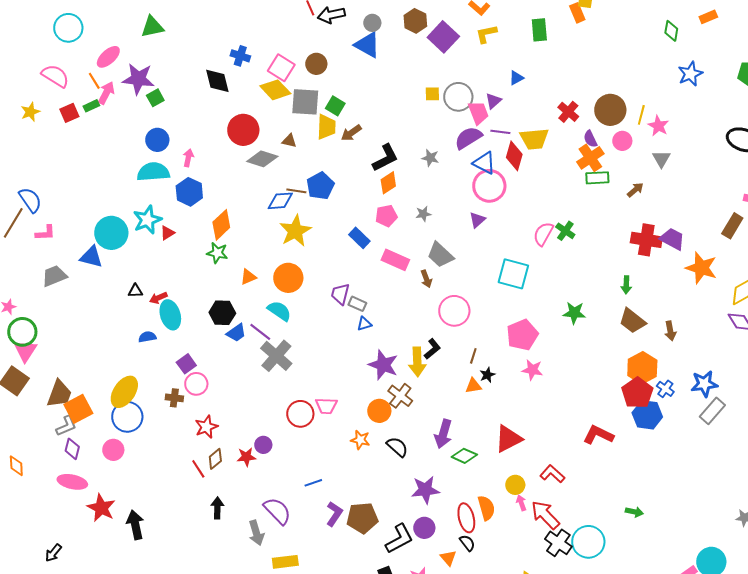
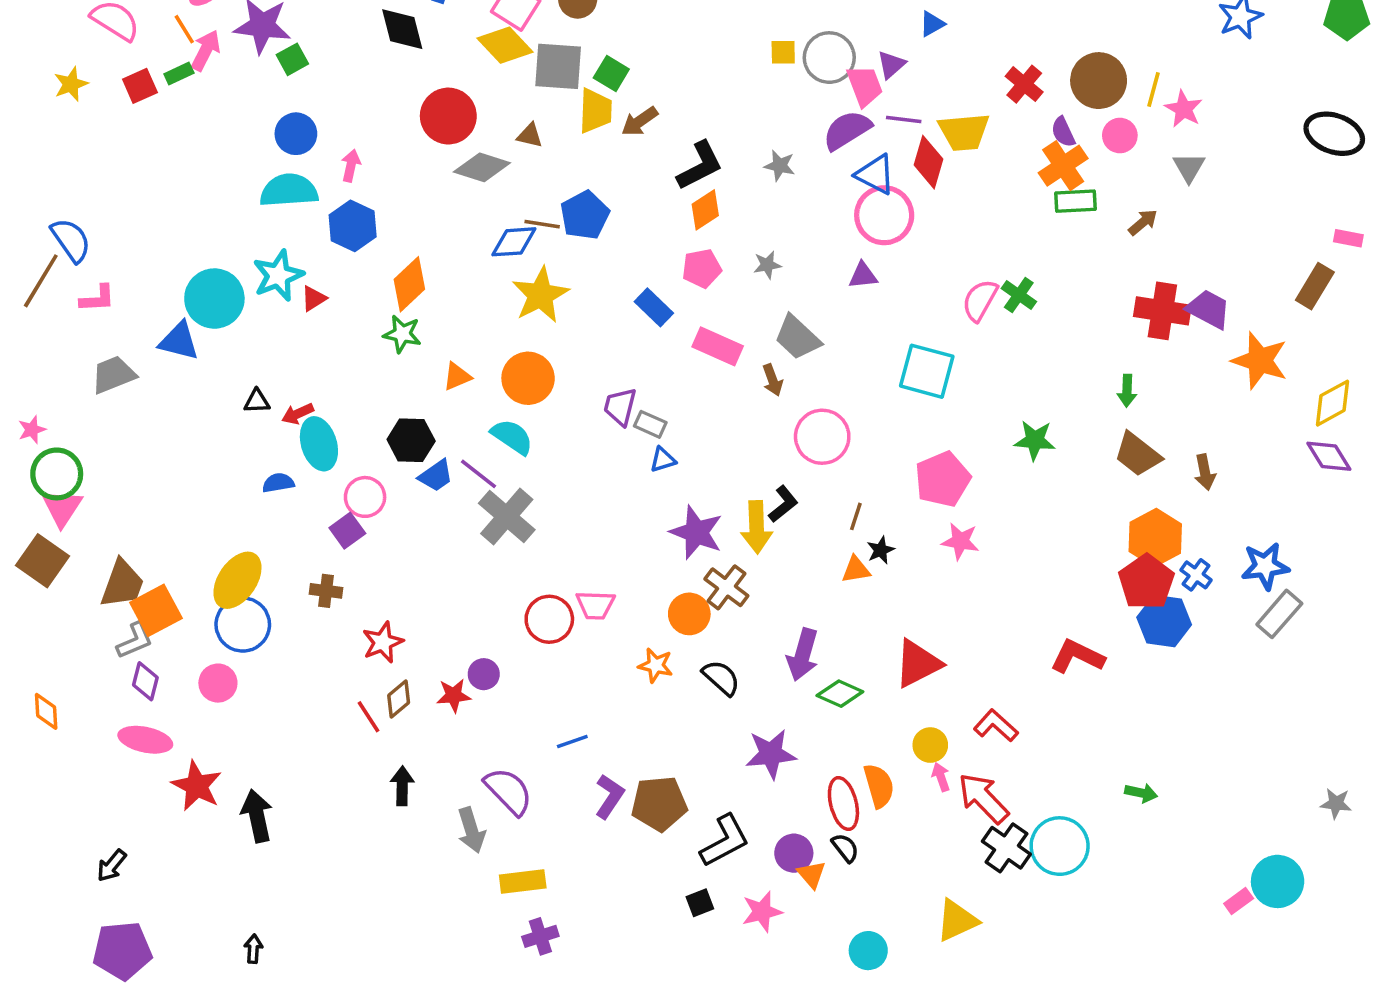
purple triangle: (477, 220) -> (863, 275), turned 36
pink circle: (196, 384) -> (365, 497), moved
purple circle: (424, 528) -> (794, 853), moved

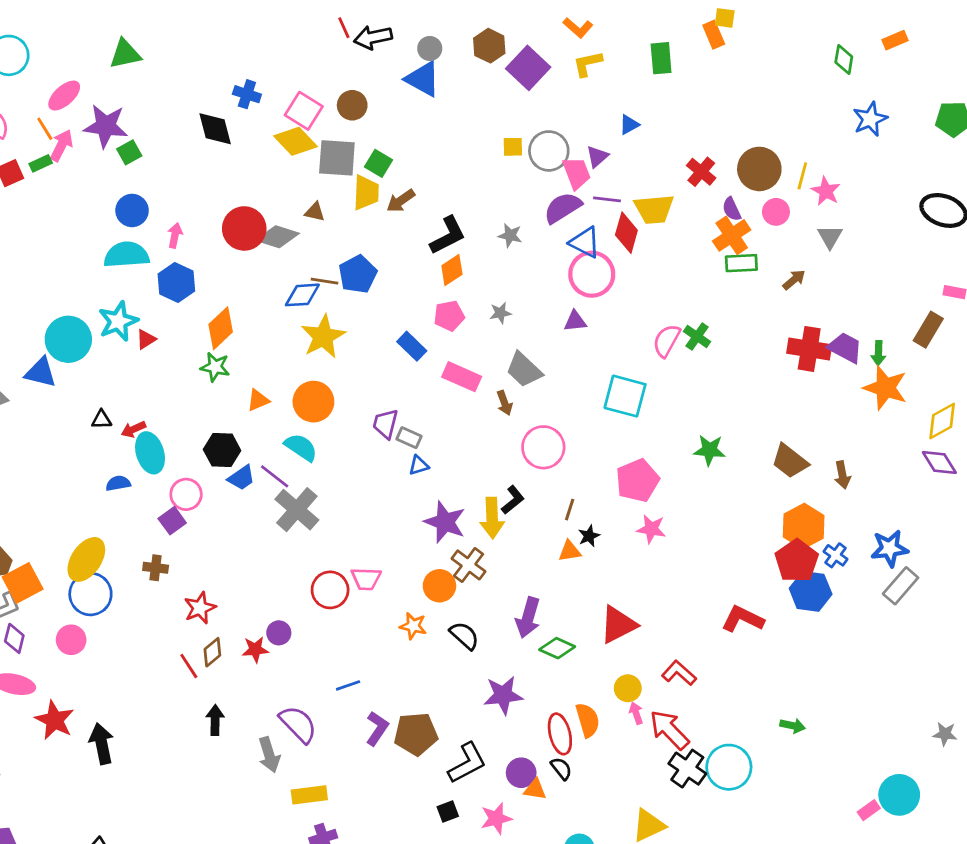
red circle: (448, 116) -> (244, 228), moved
green arrow: (1127, 391) -> (878, 353), moved
orange triangle: (812, 874) -> (535, 789), turned -40

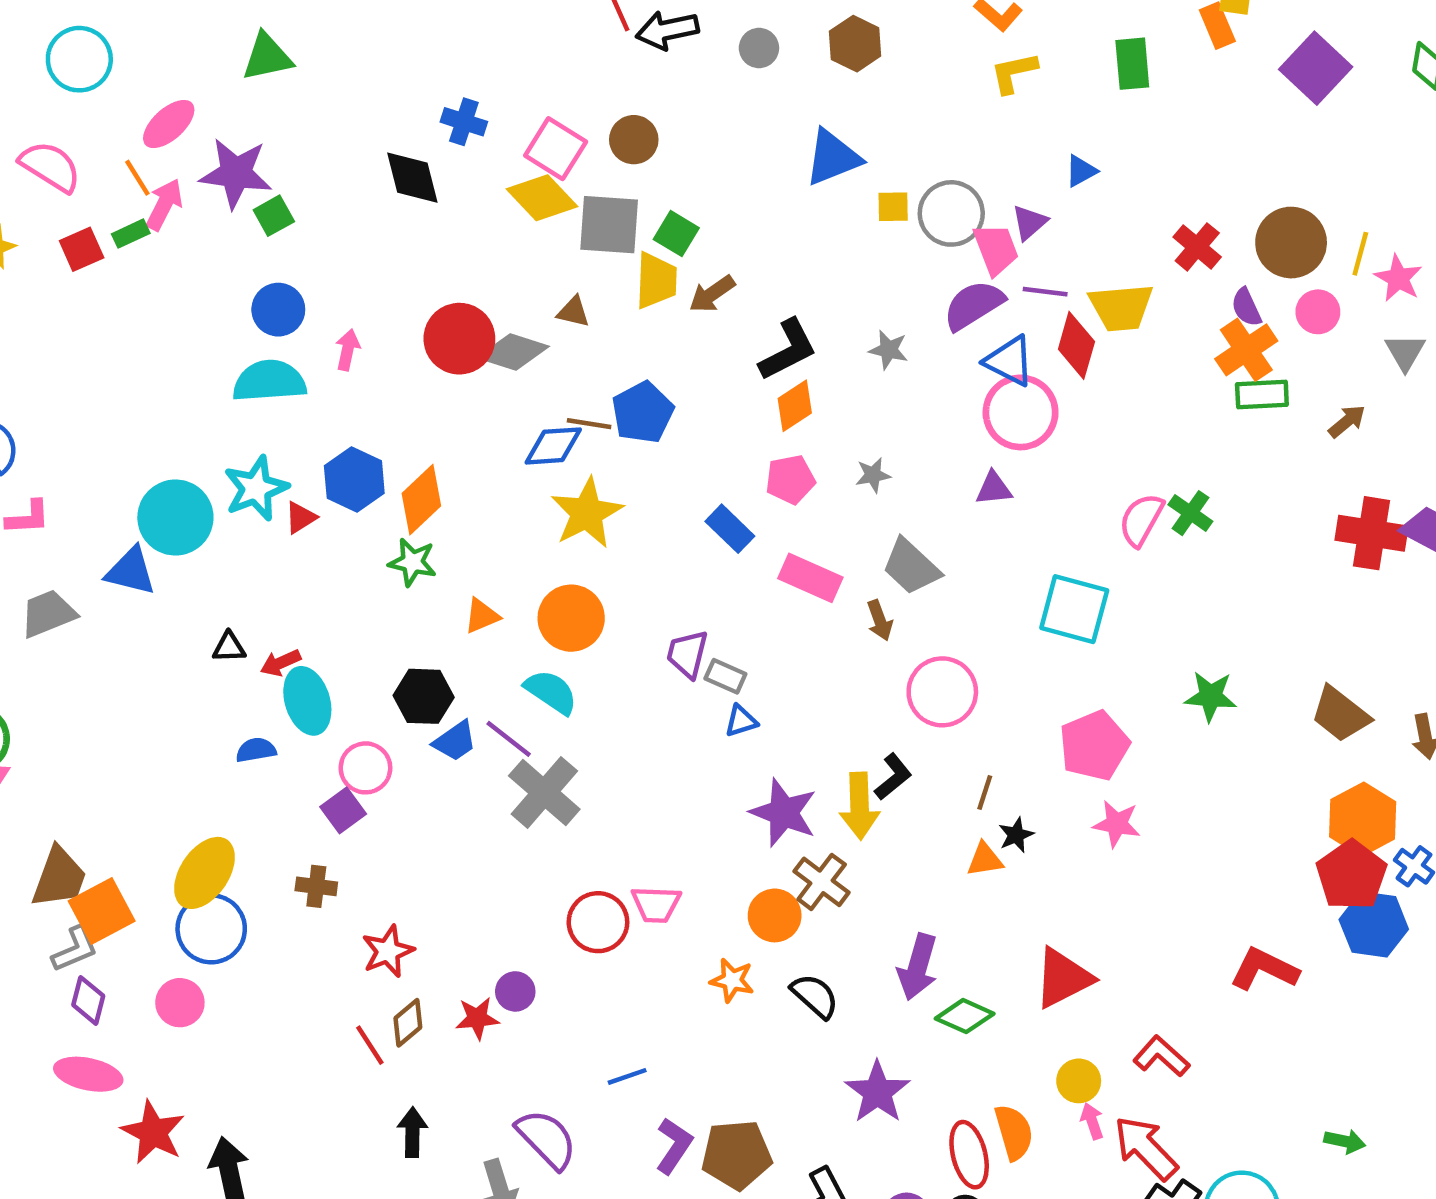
purple square: (528, 68) -> (1316, 68), moved
blue triangle: (423, 79) -> (833, 158), moved, turned -51
blue hexagon: (176, 282) -> (354, 479), moved
purple star: (503, 695) -> (877, 1092), turned -30

